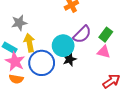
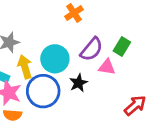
cyan circle: (63, 46) -> (55, 59), moved
pink triangle: (104, 52) -> (107, 67), moved

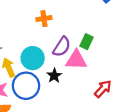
orange cross: (74, 13) -> (44, 19), turned 32
pink triangle: (107, 67) -> (76, 60), size x1.5

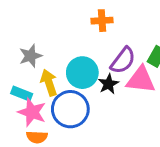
black star: (54, 76) -> (108, 84), moved

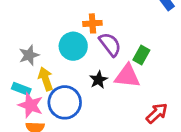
purple semicircle: (123, 60) -> (110, 44), moved, turned -75
cyan circle: (82, 73) -> (73, 46), moved

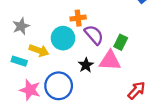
gray star: (29, 55) -> (21, 26), moved
yellow arrow: (46, 79) -> (39, 50), moved, turned 132
cyan rectangle: (21, 89) -> (19, 61), moved

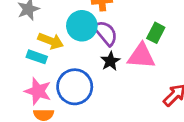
purple semicircle: (94, 35) -> (106, 33), moved
cyan rectangle: (19, 61) -> (37, 57), moved

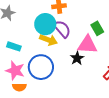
green rectangle: (156, 33) -> (97, 28), turned -56
yellow arrow: (51, 41) -> (48, 40), moved
black star: (110, 61) -> (77, 58), moved

